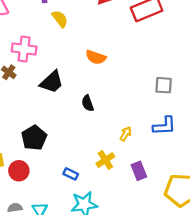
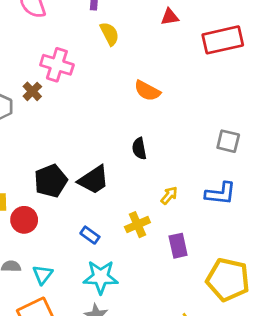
black trapezoid: (52, 82) -> (94, 180), moved
black semicircle: (88, 103) -> (139, 149), moved

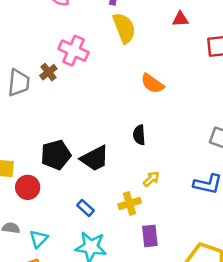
yellow semicircle: (109, 34) -> (124, 28), size x1.4
yellow arrow: (169, 195) -> (151, 179), moved
purple rectangle: (178, 246) -> (150, 236), moved

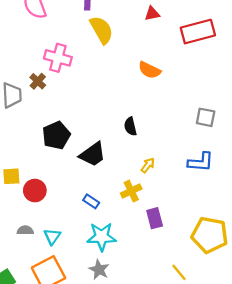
orange semicircle: (152, 84) -> (149, 70), moved
black pentagon: (56, 155) -> (56, 135), moved

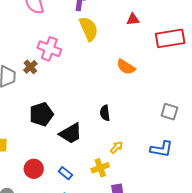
red circle: (35, 191) -> (34, 169), moved

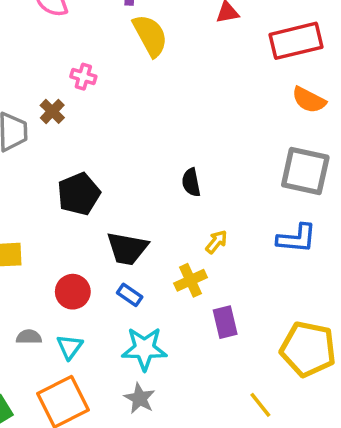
pink cross: (49, 49) -> (83, 77), size x0.6
orange semicircle: (126, 67) -> (309, 100), moved
gray square: (169, 112) -> (305, 171), size x1.6
black trapezoid: (71, 133) -> (127, 249), moved, turned 45

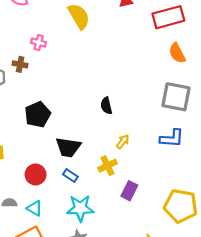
orange semicircle: (309, 100) -> (177, 53), turned 36
brown cross: (52, 111) -> (20, 64), turned -32
purple rectangle: (225, 322) -> (129, 191), turned 42
cyan triangle: (70, 347) -> (35, 208), turned -35

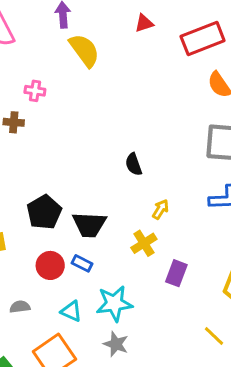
black pentagon: (38, 114) -> (44, 212), moved
blue rectangle: (70, 176) -> (82, 263), moved
cyan triangle: (35, 208) -> (71, 311), moved

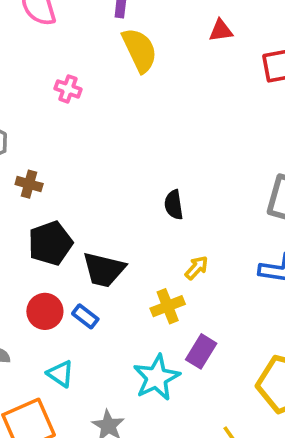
brown cross: (14, 122) -> (29, 184), moved
cyan star: (114, 303) -> (156, 378), moved, turned -30

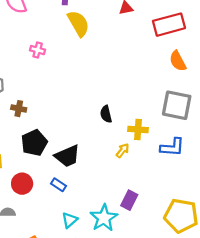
black trapezoid: (104, 270) -> (67, 156), turned -32
yellow cross: (168, 306) -> (138, 130), moved, turned 30
red circle: (45, 311) -> (22, 184), moved
cyan triangle: (60, 374) -> (70, 220), moved, turned 49

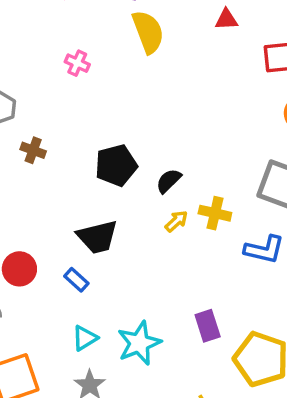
black semicircle: (106, 114) -> (169, 181), turned 49
black pentagon: (34, 143) -> (116, 165), moved
yellow arrow: (123, 151) -> (176, 221), moved
purple rectangle: (129, 200) -> (208, 326), moved, turned -54

